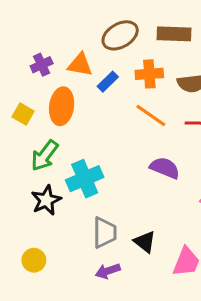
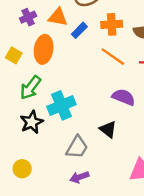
gray trapezoid: (105, 233) -> (77, 147), turned 30
black triangle: (145, 242) -> (108, 129), moved

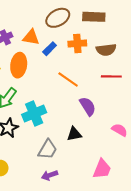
orange line: (113, 57) -> (68, 80), moved
purple semicircle: (124, 97) -> (88, 106), turned 36
black triangle: (108, 129) -> (74, 134), turned -49

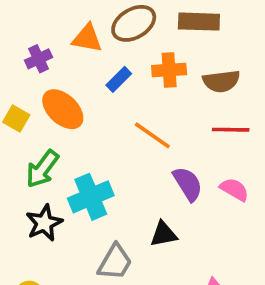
orange triangle: (31, 37) -> (87, 38), moved
orange ellipse: (19, 65) -> (63, 109), turned -55
pink semicircle: (120, 130) -> (234, 189), moved

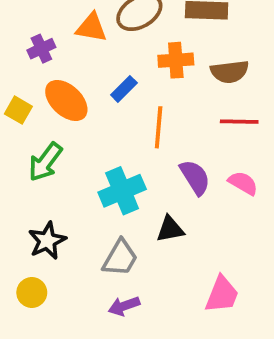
blue rectangle: (119, 79) -> (124, 89), moved
orange line: (152, 135) -> (159, 127), turned 60
cyan cross: (91, 197) -> (122, 191), moved
black star: (44, 223) -> (47, 241), moved

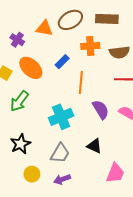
purple cross: (41, 49) -> (17, 40), turned -32
black triangle: (170, 229) -> (94, 146), moved, turned 35
yellow circle: (32, 293) -> (32, 174), moved

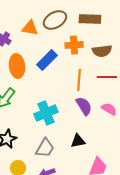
blue rectangle: (62, 62) -> (47, 60), size x1.5
orange ellipse: (31, 68) -> (17, 66), turned 40
orange line: (81, 82) -> (79, 80), moved
black triangle: (94, 146) -> (78, 141), turned -35

